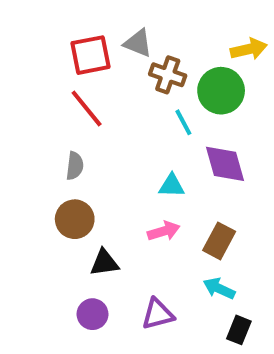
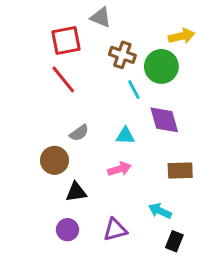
gray triangle: (138, 43) -> (101, 17), moved
gray semicircle: (75, 166) -> (79, 133), moved, turned 48
brown rectangle: (219, 241) -> (180, 170), moved, turned 60

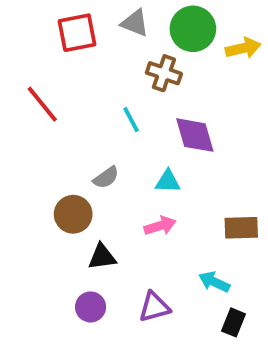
red square: (66, 40) -> (77, 33), moved
green circle: (161, 66) -> (193, 29), moved
red line: (63, 79) -> (42, 104), moved
cyan line: (134, 90) -> (131, 120), moved
purple diamond: (164, 120) -> (195, 135), moved

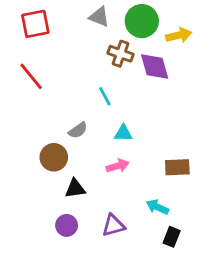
red square: (77, 33) -> (35, 24), moved
cyan line: (131, 120) -> (105, 96), moved
purple diamond: (195, 135) -> (155, 66), moved

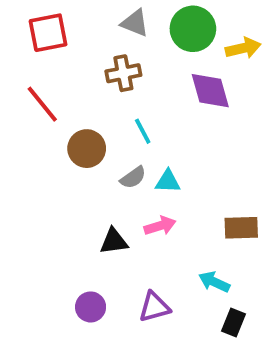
brown cross: (120, 54) -> (123, 73), moved, turned -30
gray semicircle: (78, 130) -> (133, 178), moved
brown circle: (54, 157) -> (87, 149), moved
black triangle: (75, 189) -> (114, 241), moved

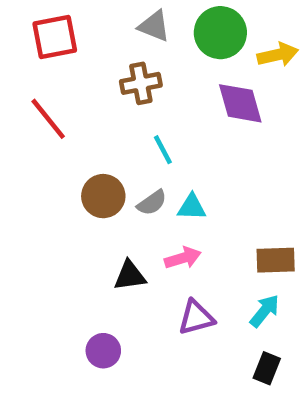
brown circle: (87, 149) -> (103, 196), moved
cyan arrow: (214, 282) -> (265, 311), moved, turned 104
purple triangle: (154, 307) -> (196, 318), moved

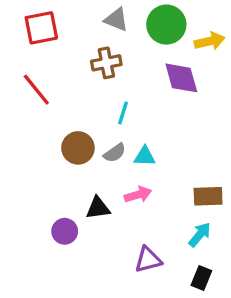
cyan line: (163, 150) -> (123, 113), turned 45
purple triangle: (196, 318) -> (148, 260), moved
purple circle: (103, 351) -> (65, 231), moved

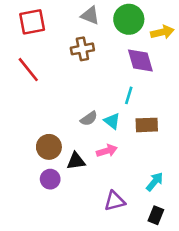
cyan line: (123, 113) -> (129, 95), moved
brown circle: (78, 148) -> (49, 147), moved
cyan triangle: (145, 156) -> (112, 121), turned 36
brown rectangle: (208, 196) -> (147, 125), moved

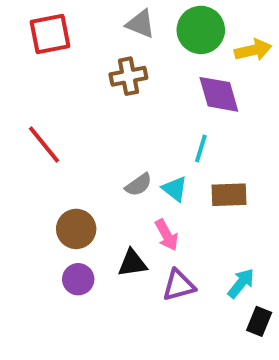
red line: (28, 70) -> (44, 145), moved
pink arrow: (107, 151) -> (167, 235), turned 78
black triangle: (76, 161) -> (132, 263), moved
purple triangle: (115, 201) -> (179, 285), moved
black rectangle: (156, 215) -> (259, 321), moved

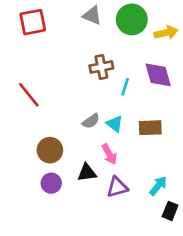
brown cross: (128, 76) -> (101, 67), moved
purple diamond: (219, 94) -> (158, 75), moved
cyan line: (201, 149) -> (125, 87), moved

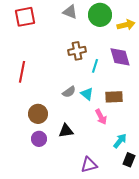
red line: (29, 95) -> (22, 72), turned 50
pink arrow: (109, 154) -> (101, 117), moved
purple triangle: (117, 187) -> (89, 165), moved

